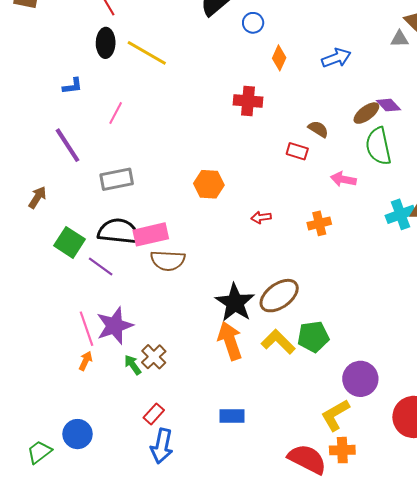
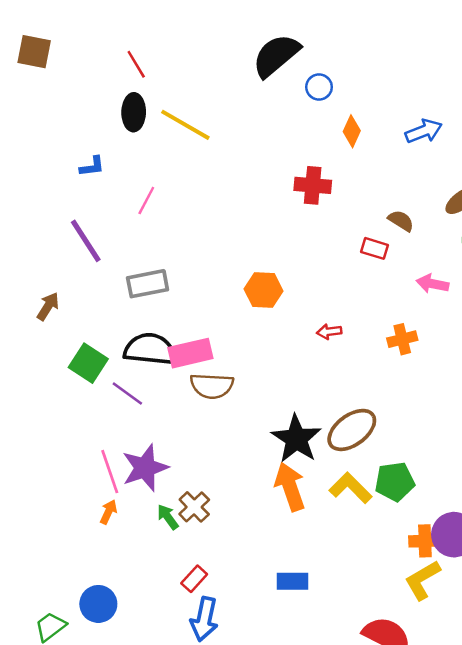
orange cross: (342, 450) -> (425, 541), moved

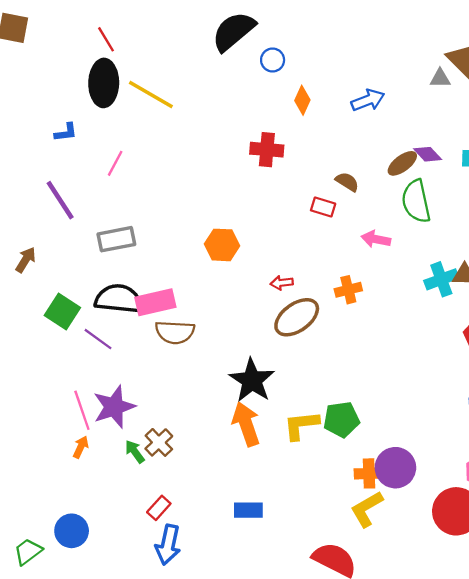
black ellipse: (134, 112) -> (104, 83), size x1.4
brown ellipse: (352, 430) -> (297, 317), moved
yellow L-shape: (351, 488) -> (301, 425), turned -51

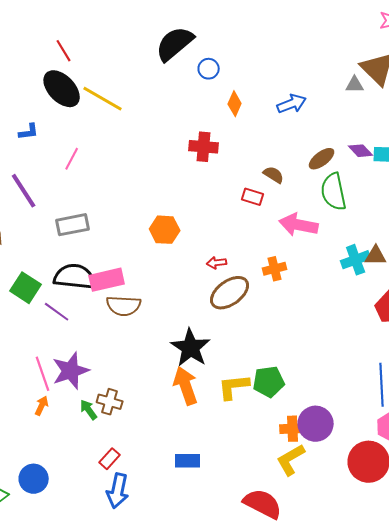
black ellipse: (104, 83) -> (62, 89), turned -45
purple diamond: (428, 154) -> (361, 151), moved
pink arrow: (376, 239) -> (299, 225), size x1.5
brown cross: (159, 442) -> (110, 402), turned -30

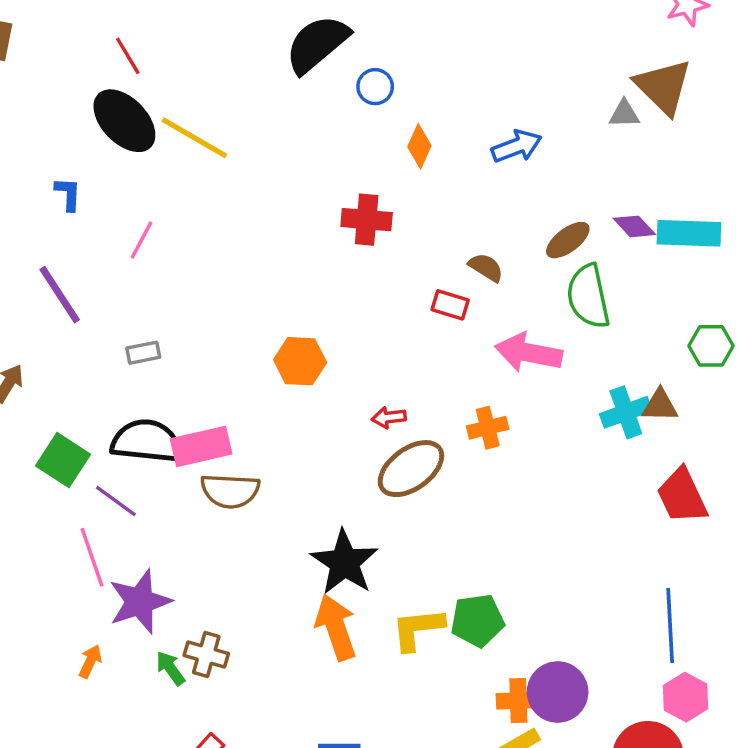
blue L-shape: (29, 132) -> (68, 194), turned -80
gray rectangle: (73, 225) -> (143, 353), size x0.6
pink line: (43, 374) -> (92, 557), moved

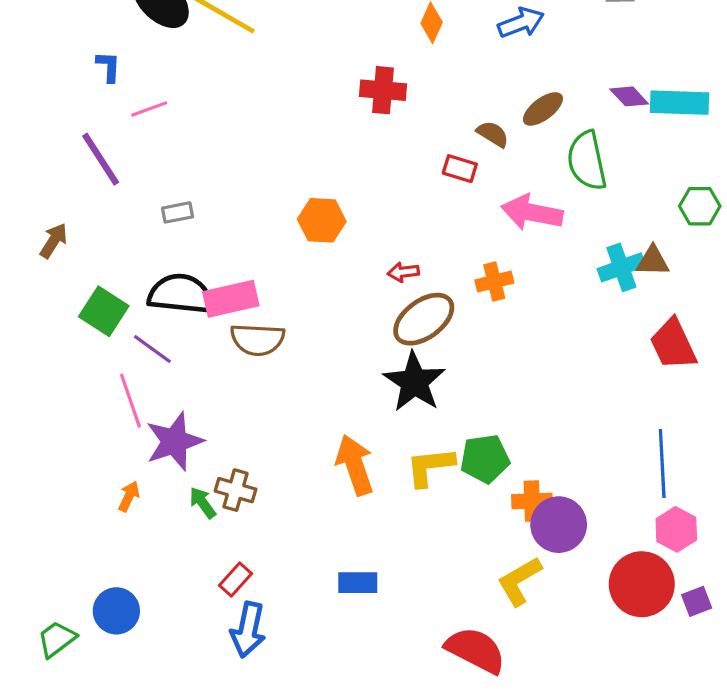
pink line: (141, 240) -> (149, 109), moved, turned 42
brown ellipse: (568, 240) -> (543, 109), moved
black star: (344, 562) -> (414, 382), moved
orange cross: (518, 701) -> (532, 501), moved

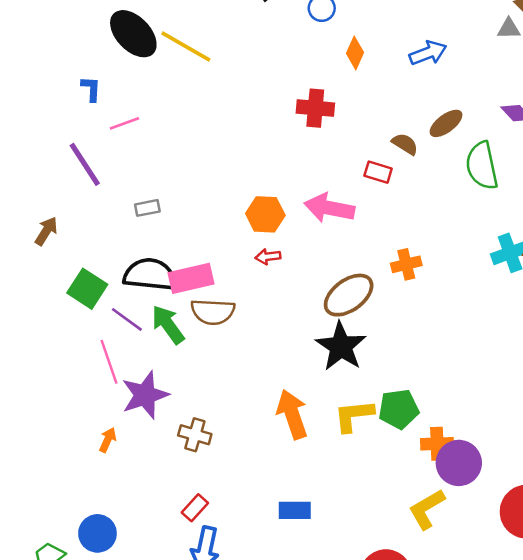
pink arrow: (532, 212) -> (329, 208), moved
red arrow: (403, 272) -> (268, 257), moved
green arrow: (203, 503) -> (168, 325), moved, size x1.5

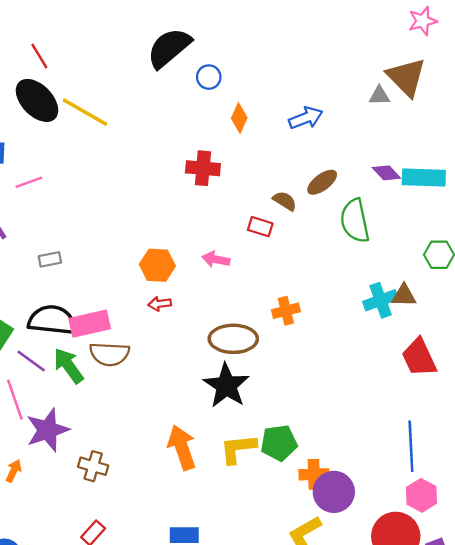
pink arrow: (329, 208) -> (216, 259), size x0.6
brown ellipse: (349, 295) -> (233, 339), turned 36

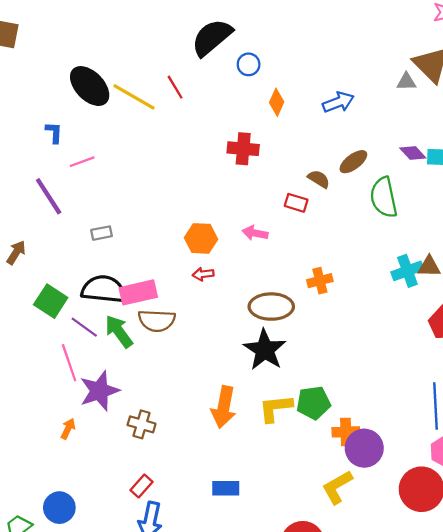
red line: (39, 56) -> (175, 87), moved
orange arrow: (182, 447) -> (224, 407), turned -150

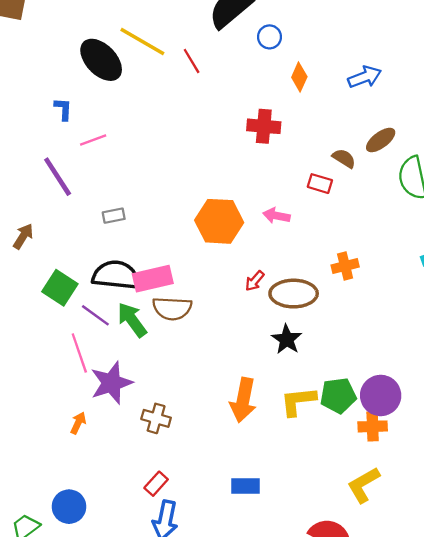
yellow line: (134, 97) -> (142, 41), moved
orange hexagon: (201, 238) -> (219, 221), size x1.4
red arrow: (203, 274) -> (255, 281), moved, turned -42
black star: (265, 350) -> (287, 339), size x0.7
purple circle: (364, 448) -> (381, 395), moved

